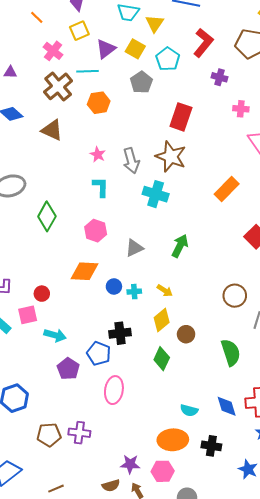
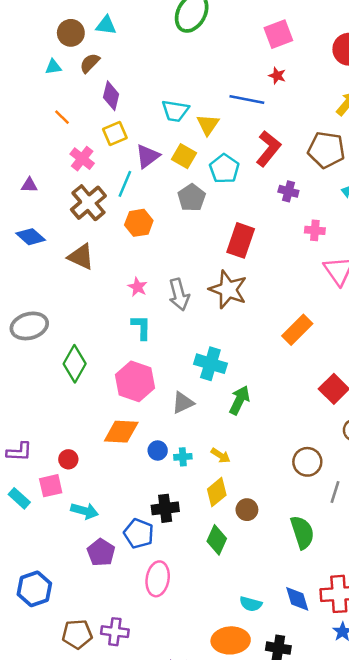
cyan line: (88, 71) -> (125, 184), turned -65
cyan cross: (156, 194) -> (210, 364), moved
pink hexagon: (96, 231) -> (135, 381), size x1.4

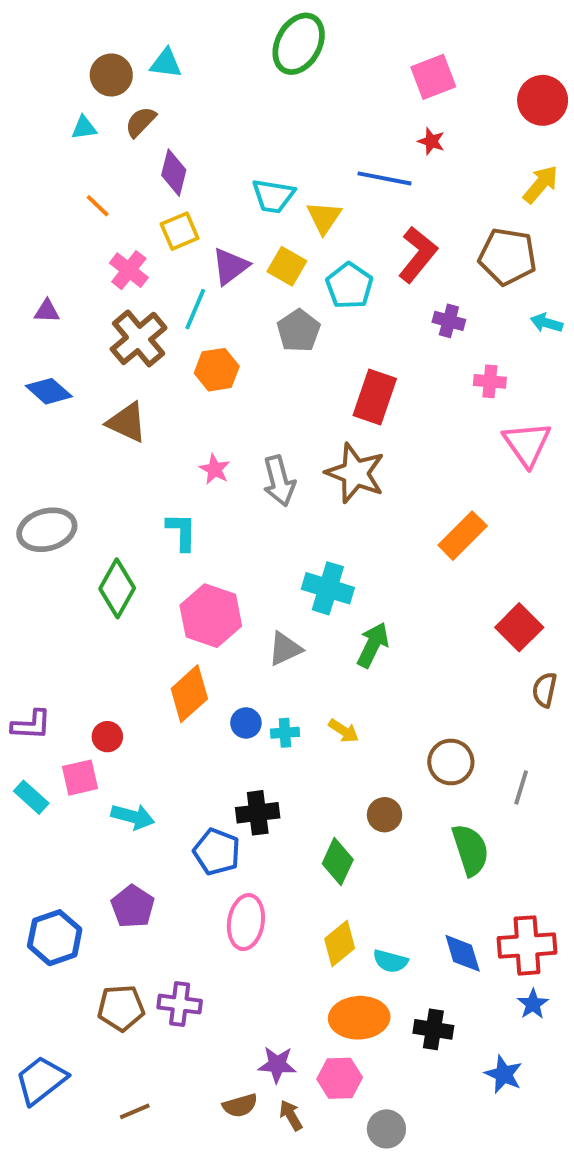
cyan L-shape: (141, 327) -> (182, 532), moved
orange diamond: (121, 432) -> (189, 694), turned -45
brown circle: (307, 462) -> (451, 762), moved
yellow diamond: (217, 492) -> (340, 944), moved
purple pentagon: (101, 552) -> (133, 906), moved

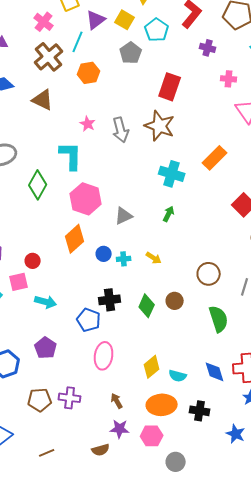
cyan L-shape: (182, 532) -> (71, 156), size x1.4
cyan cross: (328, 588) -> (172, 174), moved
green arrow: (373, 645) -> (169, 214), size x0.7
green diamond: (338, 862) -> (147, 306), moved
brown arrow: (291, 1115) -> (117, 401), moved

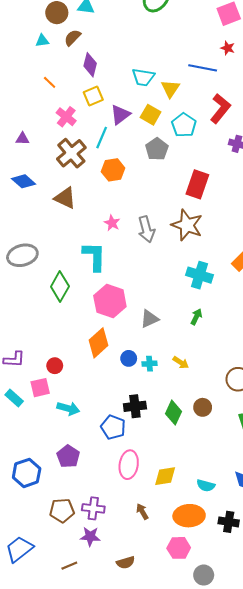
yellow diamond: (152, 367) -> (165, 476), moved, turned 30
purple star: (120, 429) -> (90, 536), moved

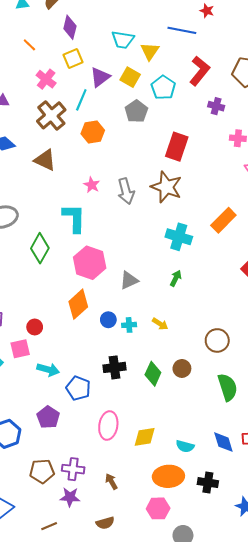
blue pentagon: (113, 427) -> (78, 388), moved
brown arrow: (142, 511) -> (111, 482), moved

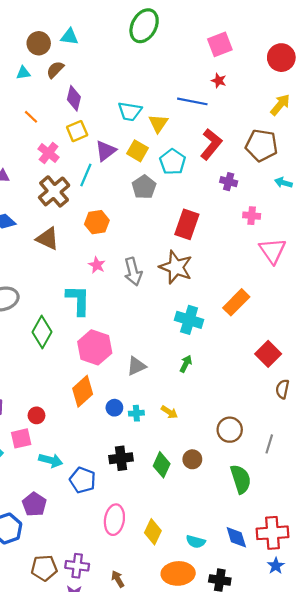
orange hexagon: (93, 132) -> (97, 222), moved
purple pentagon: (48, 417) -> (34, 504), moved
yellow diamond: (145, 437) -> (153, 532), turned -55

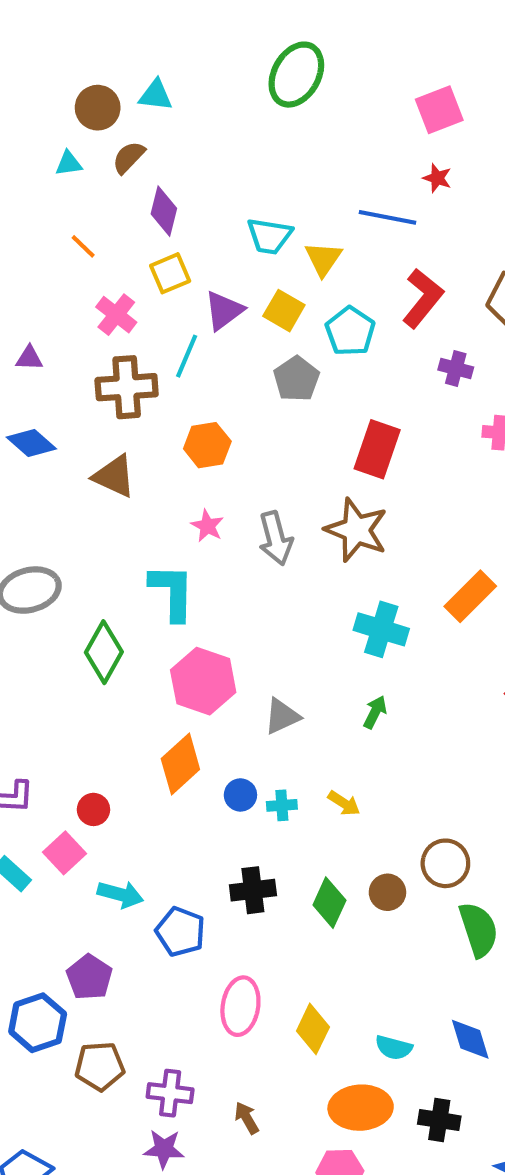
brown cross: (54, 191) -> (127, 387), turned 36
brown circle: (230, 430) -> (445, 863), moved
pink square: (21, 438) -> (64, 853), turned -30
brown pentagon: (44, 568) -> (100, 1066), moved

